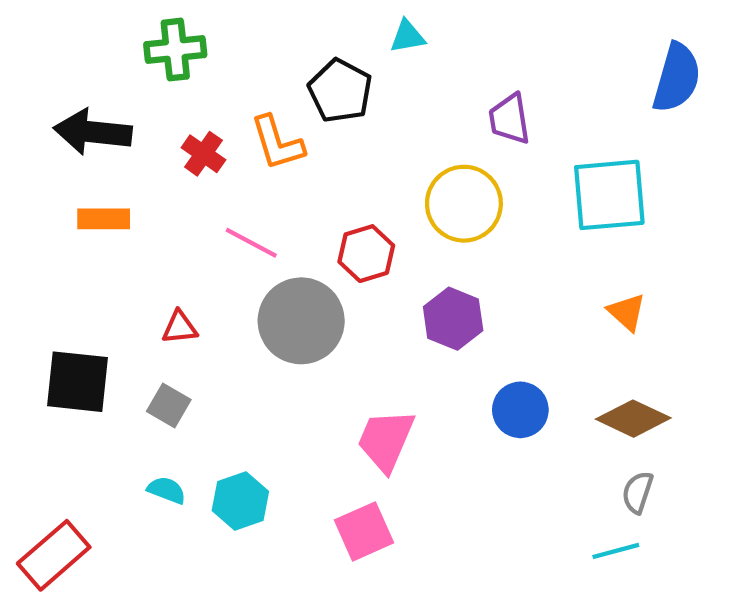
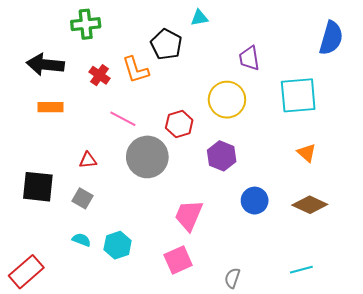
gray semicircle: (638, 492) -> (232, 278), moved

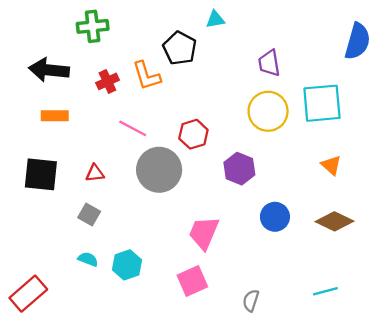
red cross: (99, 75) -> (107, 81), turned 30
yellow circle: (227, 100) -> (268, 111), moved
black square: (38, 187) -> (41, 174), moved

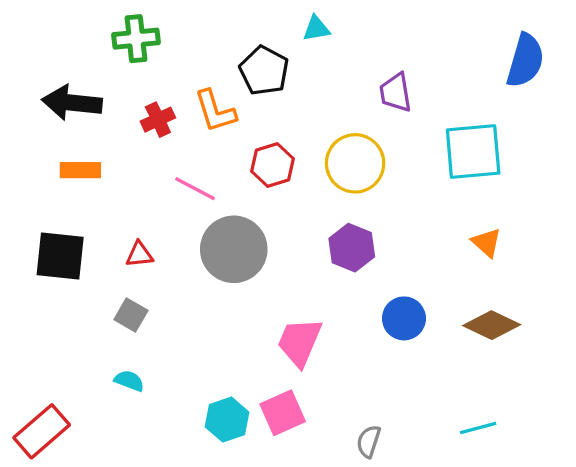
yellow circle: (268, 111) -> (355, 163), moved
red hexagon: (193, 134) -> (273, 165), moved
cyan hexagon: (127, 265) -> (227, 420), moved

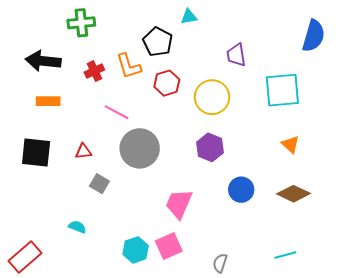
red hexagon: (273, 165) -> (167, 83), moved
gray square: (131, 315) -> (99, 184), moved

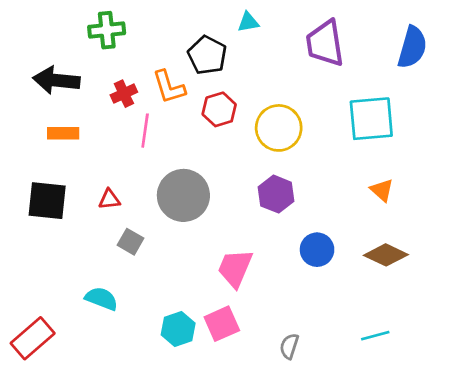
purple trapezoid: (236, 55) -> (325, 43), moved, size x1.5
pink line: (117, 112) -> (145, 131), moved, turned 70
cyan semicircle: (77, 227) -> (101, 299), size x1.4

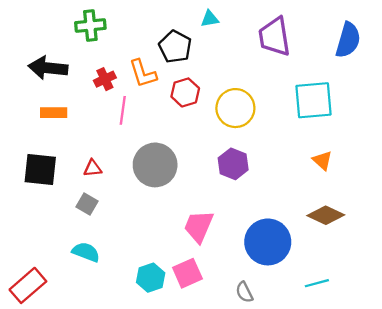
gray square: (131, 242) -> (87, 204), moved
blue circle: (317, 250) -> (268, 242), moved, size x1.6
gray semicircle: (289, 346) -> (244, 292), turned -45

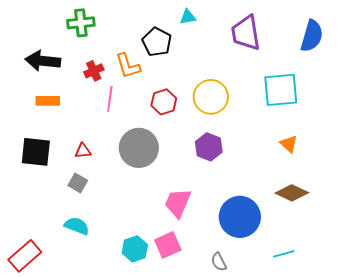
red hexagon: (185, 92) -> (164, 102), moved

